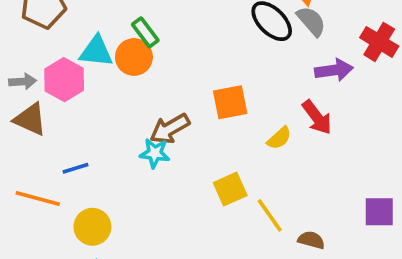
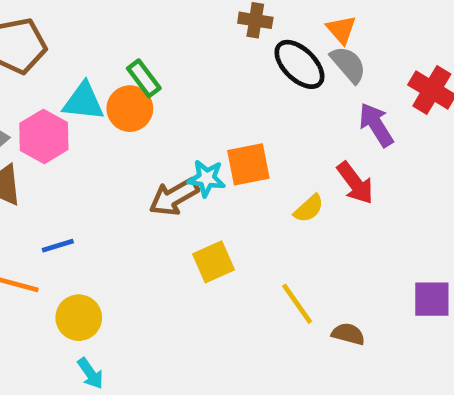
purple arrow: (334, 70) -> (376, 125), turned -114
cyan star: (155, 153) -> (207, 178), moved
yellow square: (230, 189) -> (213, 262), moved

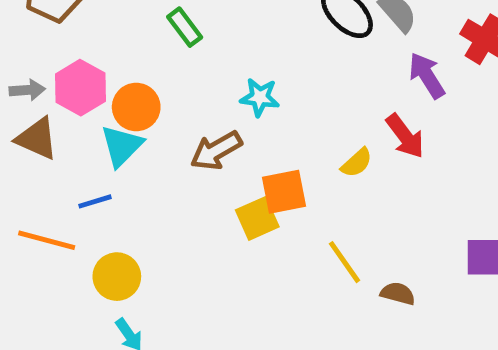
cyan triangle: (83, 102) -> (122, 146), moved, turned -51
orange circle: (130, 109) -> (136, 107), moved
orange square: (248, 164) -> (284, 192), moved
cyan star: (207, 178) -> (260, 97), moved

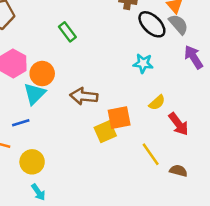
cyan star: (260, 97) -> (143, 63), moved
red arrow: (405, 136) -> (178, 124), moved
brown arrow: (216, 151) -> (84, 96), turned 36

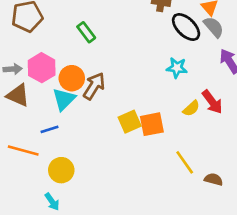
green rectangle: (67, 32) -> (86, 32), moved
brown arrow: (84, 96) -> (94, 86), moved, turned 116
red arrow: (178, 124) -> (212, 102), moved
yellow square: (105, 132) -> (130, 122), moved
cyan arrow: (38, 192) -> (52, 202), moved

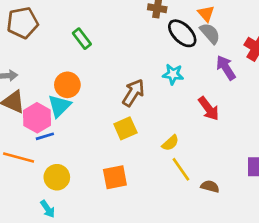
pink hexagon: (42, 68) -> (37, 118), moved
brown arrow: (94, 86) -> (133, 93), moved
yellow semicircle: (191, 108) -> (170, 143), moved
orange square: (152, 124) -> (115, 177), moved

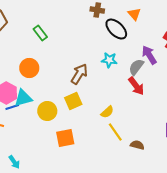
gray semicircle: (210, 33) -> (136, 67), moved, turned -102
cyan triangle: (59, 106) -> (23, 98), moved, turned 30
yellow circle: (57, 177) -> (47, 111), moved

